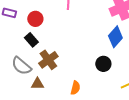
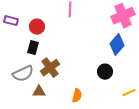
black rectangle: (31, 40) -> (33, 48), turned 56
gray semicircle: (21, 66) -> (23, 74), turned -65

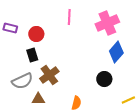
pink cross: (123, 16) -> (107, 23), moved
black rectangle: (33, 48) -> (32, 55), turned -32

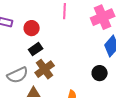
black rectangle: (32, 55) -> (36, 49), moved, turned 72

